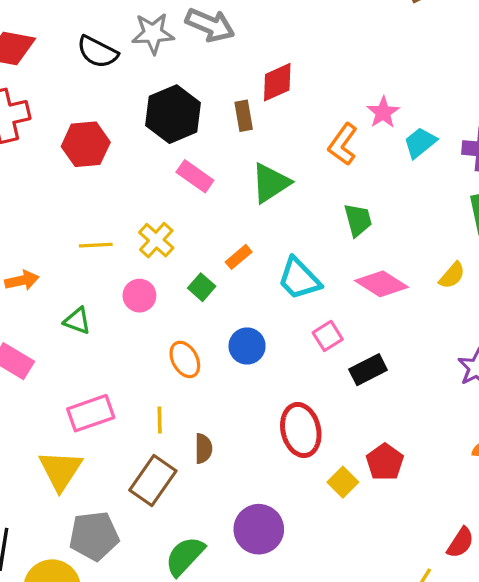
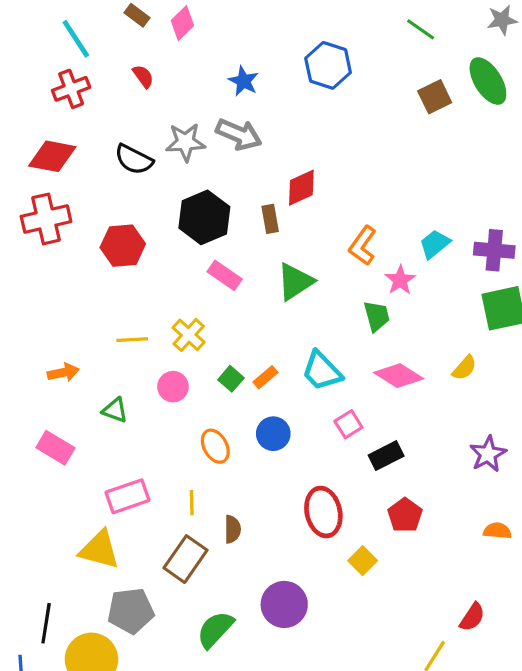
pink star: (383, 112) -> (400, 280), moved
orange rectangle: (239, 257) -> (265, 377), moved
red pentagon: (385, 462) -> (405, 515), moved
yellow triangle: (60, 470) -> (99, 550), turned -48

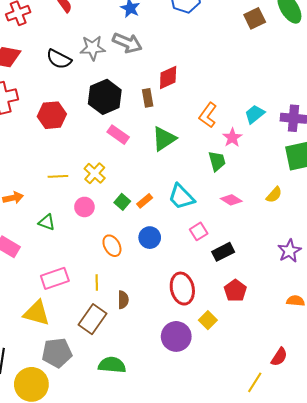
pink diamond: (399, 376) -> (231, 200), size x0.7
purple circle: (284, 604) -> (176, 336), moved
green semicircle: (215, 630) -> (112, 365), turned 52

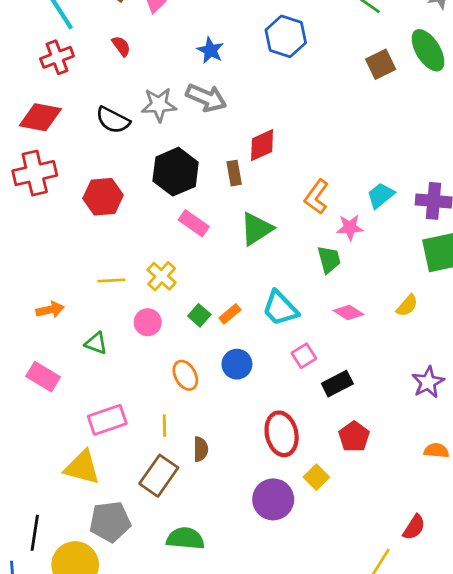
pink star: (232, 138) -> (350, 227), turned 30

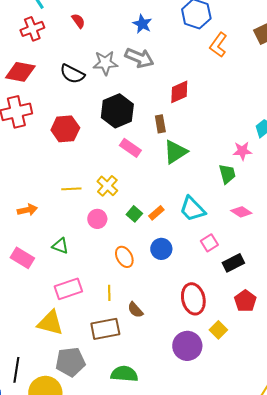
brown rectangle: (234, 173) -> (160, 124), moved
orange L-shape: (316, 197) -> (218, 45), moved
green triangle: (96, 343) -> (60, 246), moved
brown semicircle: (201, 449) -> (135, 310), turned 138
brown rectangle: (159, 476) -> (105, 329), turned 44

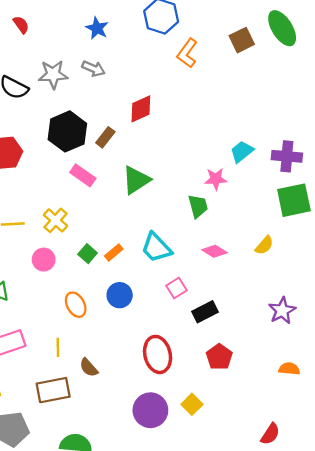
gray arrow: (139, 58) -> (93, 69), size x0.7
brown rectangle: (160, 124) -> (105, 137), moved, turned 48
yellow square: (218, 330) -> (192, 404), moved

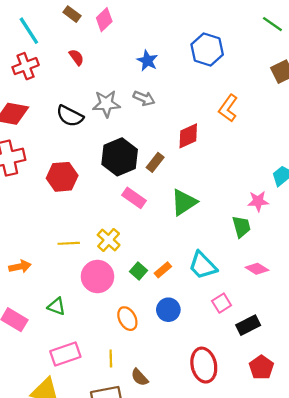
orange L-shape: (187, 53) -> (228, 108), moved
pink circle: (44, 260) -> (97, 276), size x1.5

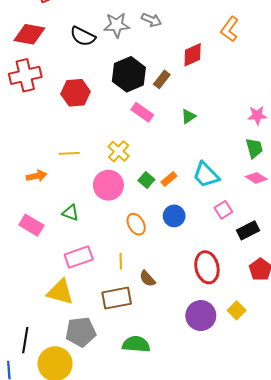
green triangle: (184, 202) -> (188, 116), size x0.6
green trapezoid: (241, 227) -> (254, 148), moved
yellow line: (69, 243) -> (69, 153), moved

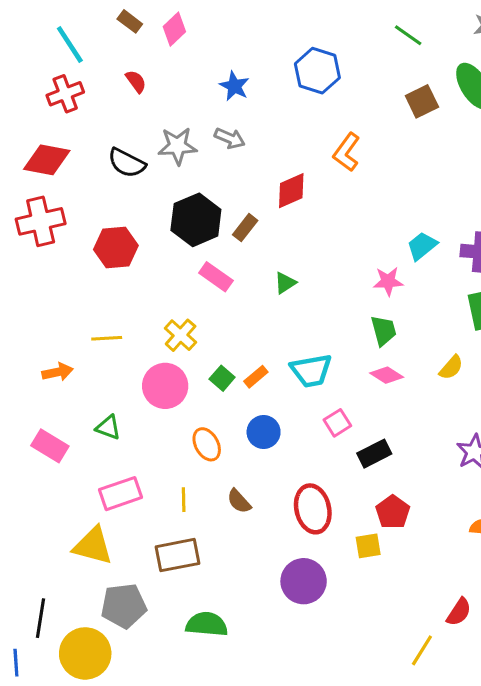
cyan trapezoid: (206, 175) -> (311, 371), turned -56
brown semicircle: (147, 279) -> (239, 501), moved
yellow square: (237, 310) -> (368, 546), moved, turned 36

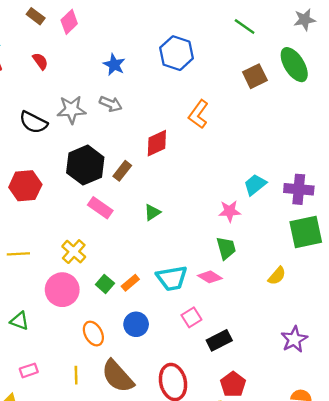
pink diamond: (387, 375) -> (210, 277), moved
pink rectangle: (121, 494) -> (29, 370), size x0.6
brown semicircle: (239, 501) -> (118, 376), size x1.8

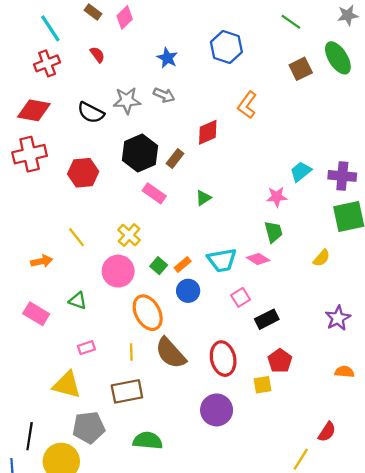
yellow line: (18, 254) -> (77, 237), turned 55
blue circle: (136, 324) -> (188, 291), moved
orange ellipse: (93, 334) -> (148, 313), size x1.5

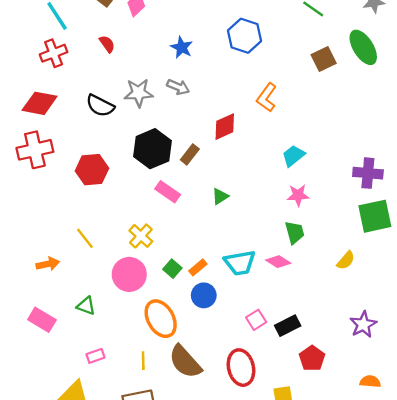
cyan trapezoid: (301, 172) -> (293, 156), moved
pink square: (241, 297) -> (256, 320), moved
red pentagon: (280, 361) -> (312, 358), moved

